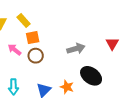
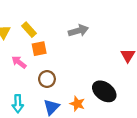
gray arrow: (76, 49) -> (78, 31), moved
brown circle: (36, 56) -> (47, 79), moved

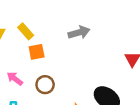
pink arrow: (19, 62) -> (15, 79), moved

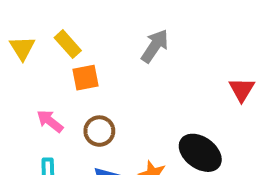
gray arrow: (79, 33) -> (155, 46), turned -40

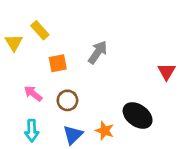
yellow rectangle: (68, 44) -> (40, 30), moved
gray arrow: (155, 46) -> (98, 52), moved

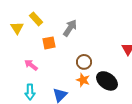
gray arrow: (98, 52) -> (70, 28), moved
brown circle: (67, 100) -> (84, 62), moved
orange star: (105, 131) -> (83, 80), moved

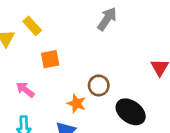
gray arrow: (70, 28) -> (107, 19), moved
orange star: (83, 80) -> (77, 103), moved

